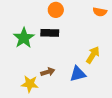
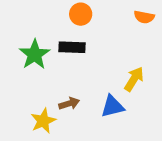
yellow star: (30, 84) -> (43, 121), turned -30

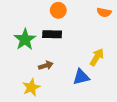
brown arrow: (69, 104) -> (46, 65), moved

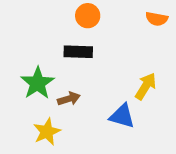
green star: (25, 39) -> (37, 83), moved
blue triangle: (81, 77) -> (122, 116), turned 30

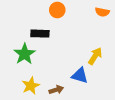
black rectangle: (78, 52) -> (40, 34), moved
brown arrow: (69, 99) -> (56, 90), moved

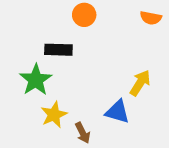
yellow star: (31, 86) -> (54, 115), moved
brown arrow: (56, 90) -> (83, 133), turned 80

